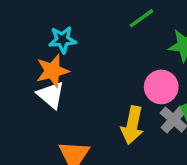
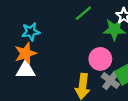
white triangle: (51, 95) -> (26, 70), turned -36

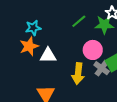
green line: (83, 13) -> (79, 21), moved
white triangle: (26, 70) -> (48, 55), moved

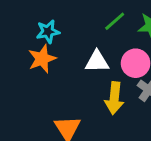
white triangle: (48, 55) -> (97, 62), moved

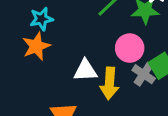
white triangle: (97, 62) -> (85, 70), moved

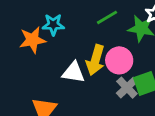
cyan star: (41, 19) -> (53, 25), moved
yellow arrow: (109, 83) -> (95, 60), moved

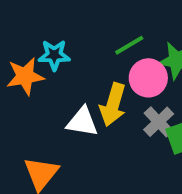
pink circle: (119, 60) -> (148, 78), moved
gray cross: (127, 88) -> (159, 122), moved

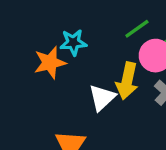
white triangle: (82, 122) -> (102, 98), turned -48

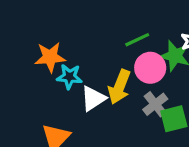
cyan star: (73, 42) -> (69, 77), moved

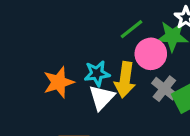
orange star: (50, 57) -> (59, 82), moved
cyan star: (69, 77) -> (97, 73), moved

